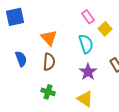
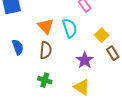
yellow square: (105, 29) -> (102, 35), moved
cyan semicircle: (86, 44) -> (70, 28), moved

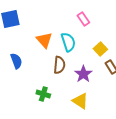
brown semicircle: (46, 50) -> (59, 65), moved

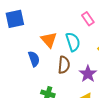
blue semicircle: (16, 61) -> (34, 59), moved

